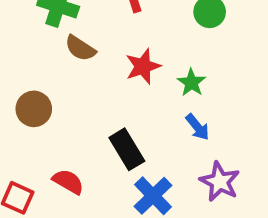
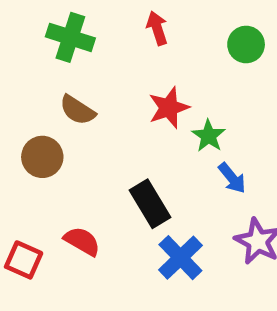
brown semicircle: (80, 48) -> (77, 110), moved
green star: (191, 83) -> (209, 136), moved

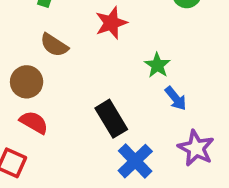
red star: (169, 108) -> (111, 23), moved
red semicircle: (82, 241) -> (34, 122), moved

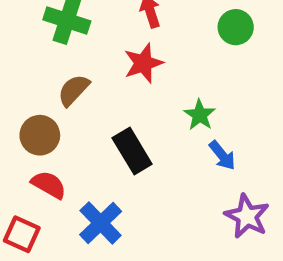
brown semicircle: (54, 45) -> (74, 90), turned 100
black rectangle: (111, 119) -> (132, 151), moved
blue cross: (135, 161) -> (101, 223), moved

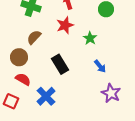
green star: (200, 115) -> (90, 38), moved

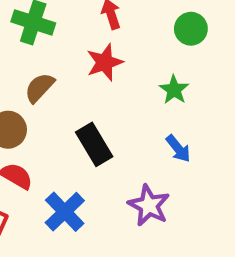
green star: (90, 38) -> (174, 90), moved
purple star: (111, 93) -> (149, 205), moved

